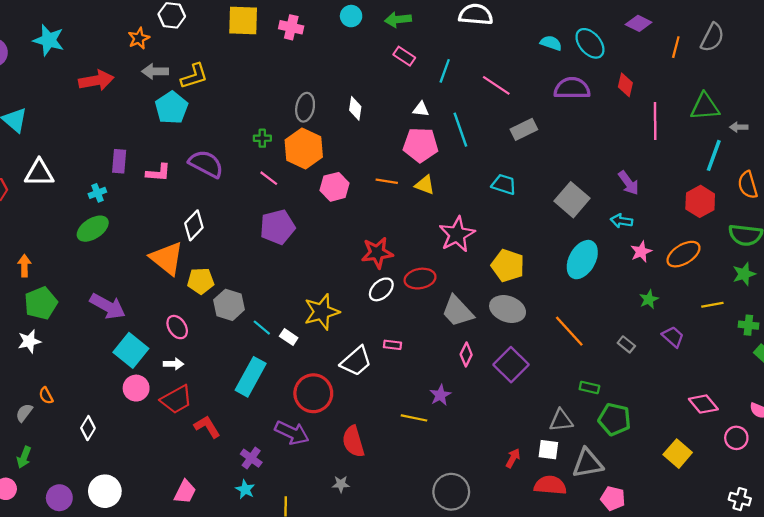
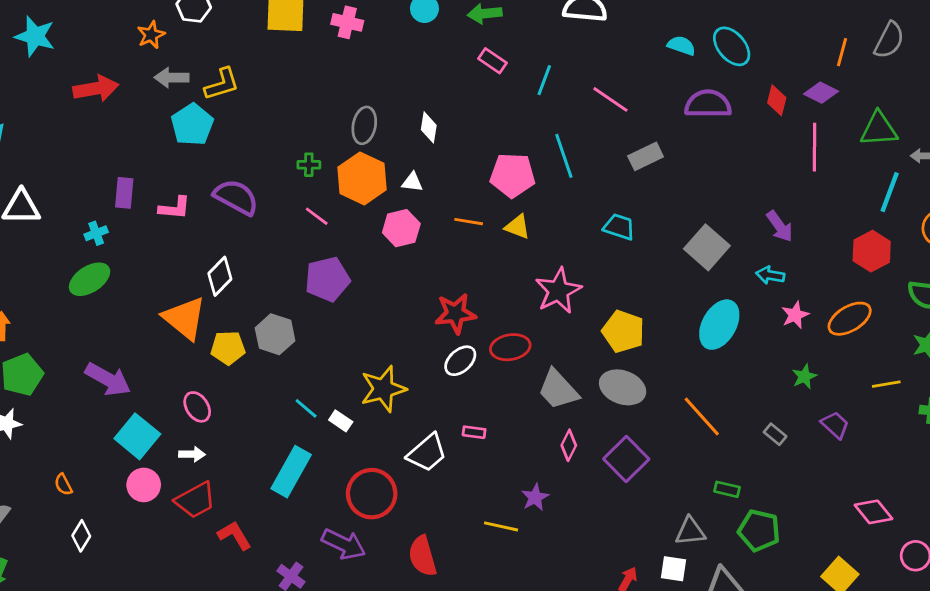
purple diamond: (639, 23) -> (821, 93), moved
white triangle: (421, 109) -> (412, 182), moved
gray hexagon: (229, 305) -> (275, 334), moved
orange semicircle: (46, 396) -> (63, 484), moved

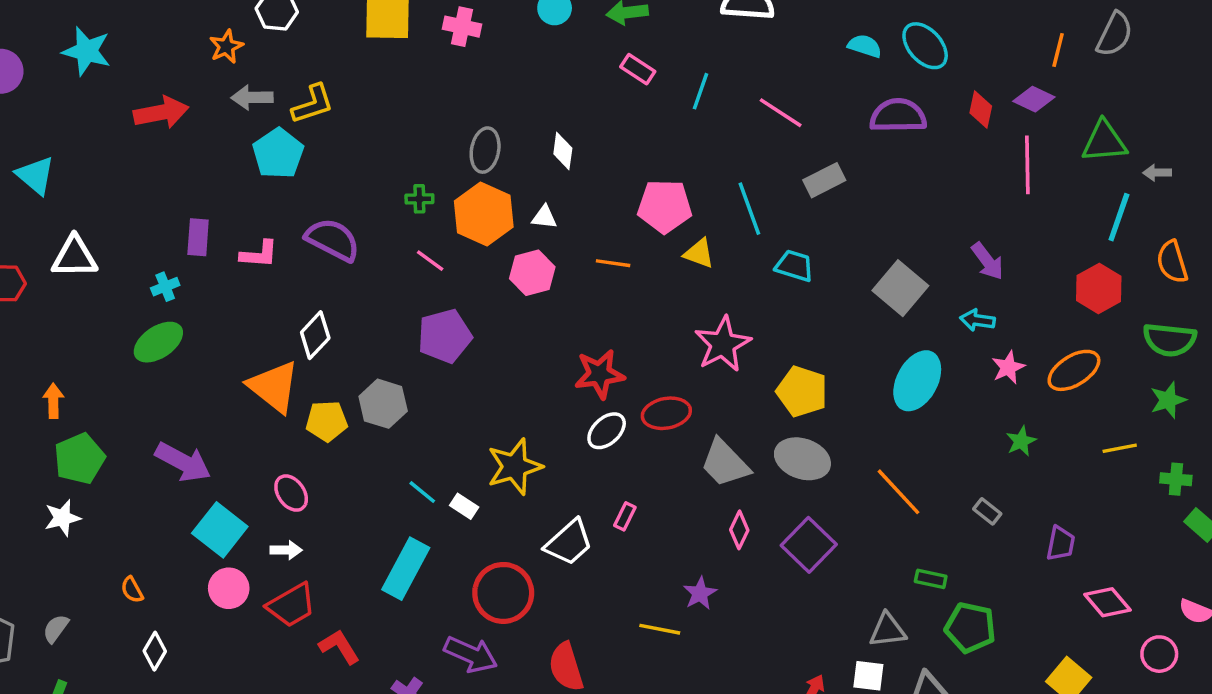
cyan line: (564, 156) -> (749, 209), moved
yellow triangle: (517, 227) -> (699, 253), moved
purple trapezoid: (835, 425) -> (1061, 543), moved, turned 60
pink rectangle: (474, 432) -> (625, 516), turned -70

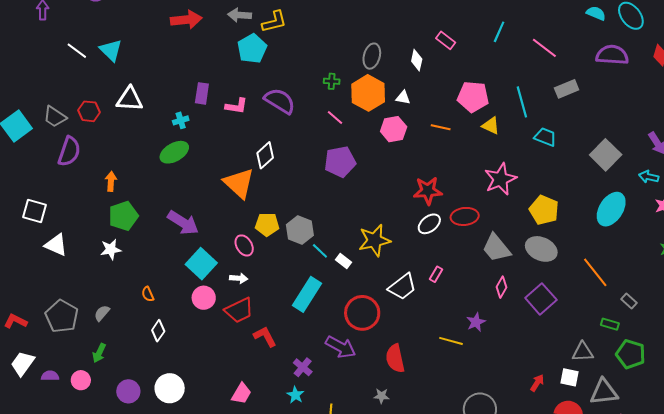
pink rectangle: (638, 69) -> (446, 40), moved
gray hexagon: (383, 404) -> (300, 230), moved
yellow pentagon: (327, 421) -> (267, 224), moved
gray rectangle: (987, 511) -> (629, 301), moved

